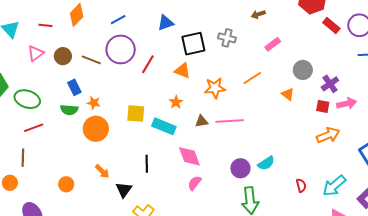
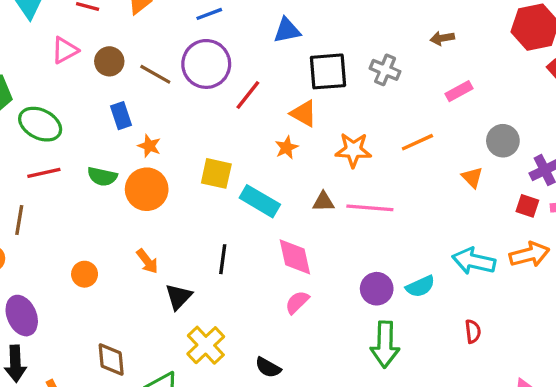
orange star: (176, 102) -> (287, 148), moved
green semicircle: (69, 110) -> (102, 176), moved
cyan arrow: (334, 186) -> (474, 261), moved, turned 45

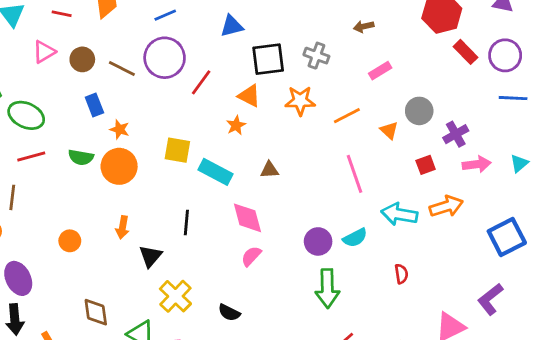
orange star: (353, 150) -> (300, 101), moved
orange triangle: (472, 177) -> (389, 130), moved
red square: (527, 206) -> (426, 165), moved, turned -36
pink line: (370, 208) -> (354, 174), moved, turned 69
orange arrow: (147, 261) -> (122, 227), turned 50

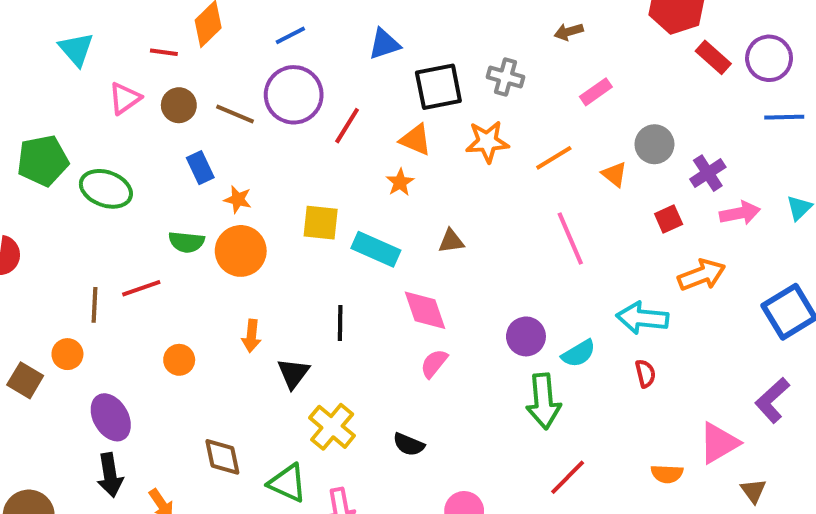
red line: (62, 14) -> (164, 52), moved
red line: (31, 157) -> (141, 288), moved
cyan arrow: (399, 214) -> (642, 318), moved
cyan semicircle: (355, 238) -> (579, 353), moved

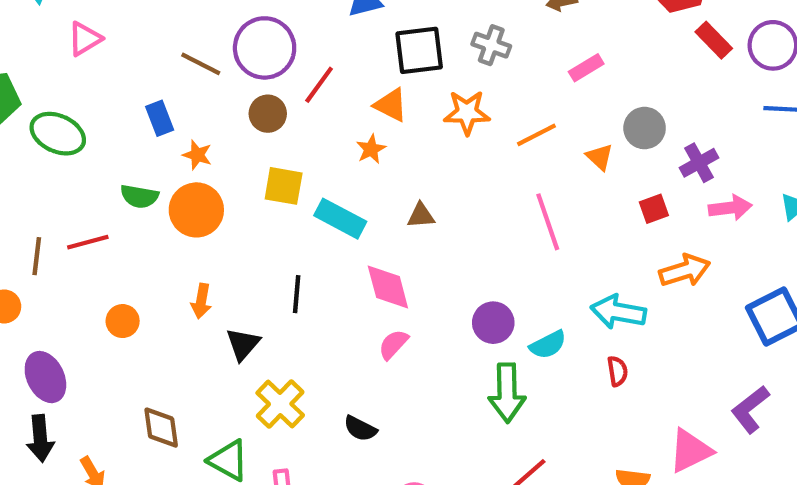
brown circle: (179, 105) -> (268, 114), moved

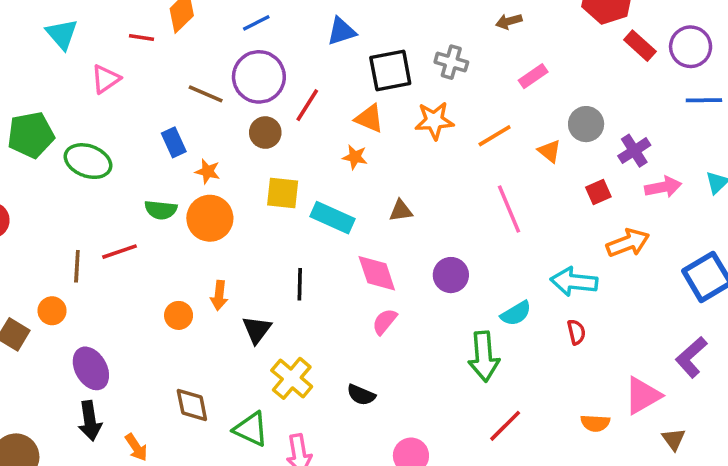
orange star: (371, 149) -> (355, 157), turned -30
orange circle: (123, 321) -> (179, 315), moved
purple circle: (493, 323) -> (451, 275), moved

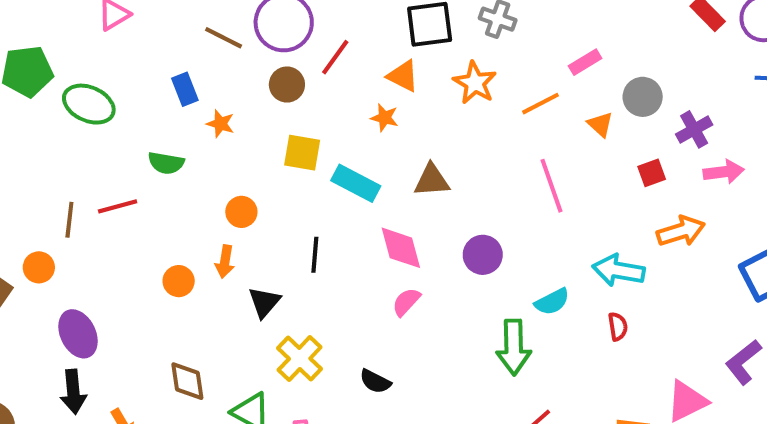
pink rectangle: (533, 76) -> (585, 62), moved
orange star: (434, 121) -> (475, 83), turned 30
brown triangle: (401, 211) -> (432, 180), size x1.4
orange circle: (210, 218) -> (241, 212), moved, size x0.6

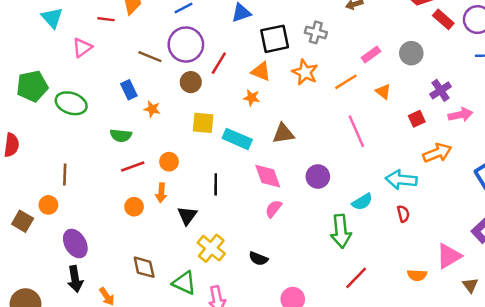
gray circle: (643, 97) -> (411, 53), moved
red line: (118, 206) -> (133, 166), moved

